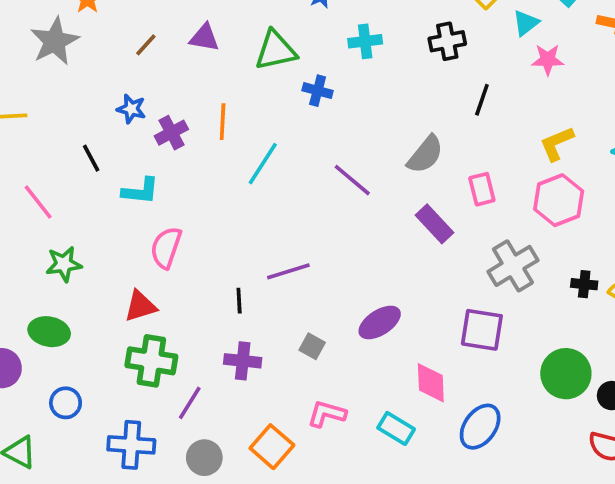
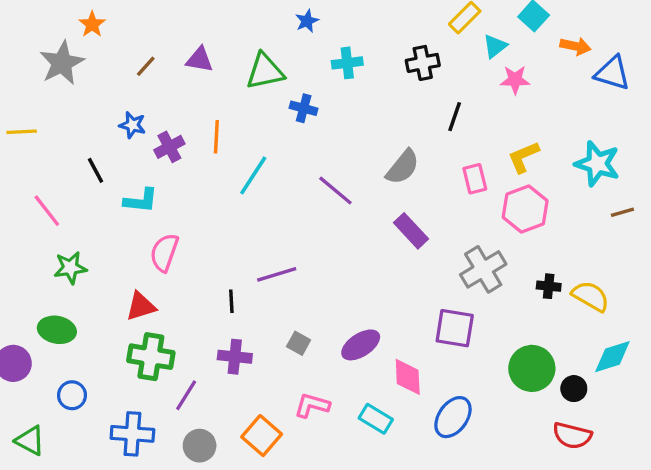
pink rectangle: (482, 189) -> (475, 179), moved
purple ellipse: (380, 322) -> (361, 345), moved

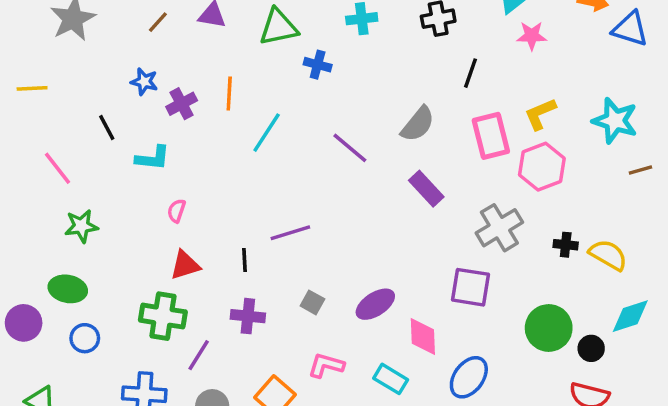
pink rectangle: (475, 179) -> (491, 136), size x1.5
pink semicircle: (164, 253) -> (177, 211), size x0.6
red triangle: (141, 306) -> (185, 265), moved
blue circle: (72, 395) -> (85, 338), moved

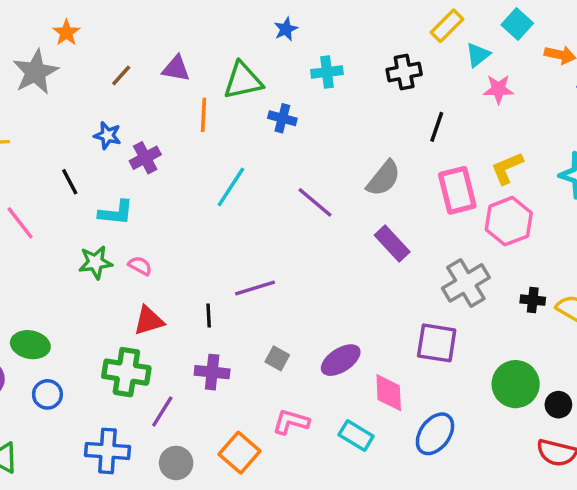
orange line: (229, 93) -> (204, 115), moved
pink semicircle: (177, 211) -> (140, 266), turned 100
green star: (81, 226) -> (95, 262), moved

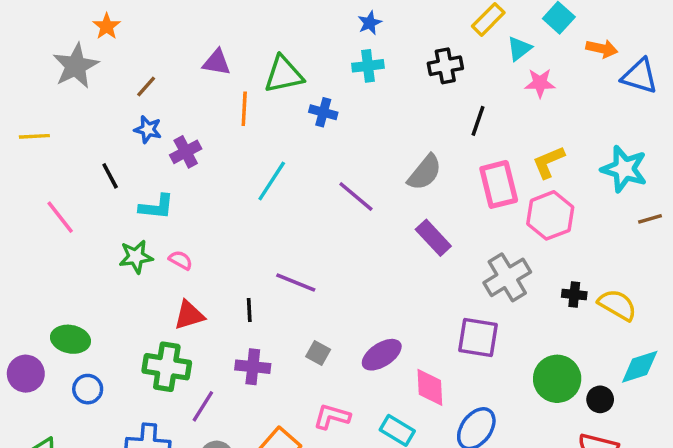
blue star: (286, 29) -> (370, 23), moved
brown line: (121, 75) -> (146, 86), moved
purple line: (255, 288) -> (296, 282), turned 39

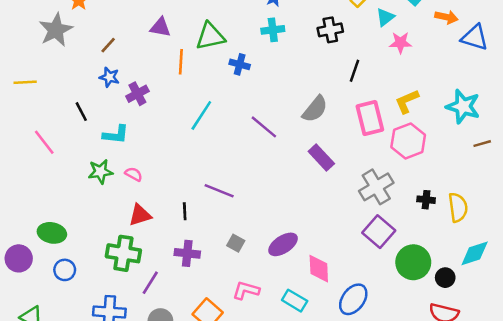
yellow semicircle: (617, 305) -> (458, 207), turned 52
purple square: (478, 338) -> (379, 232), moved, turned 32

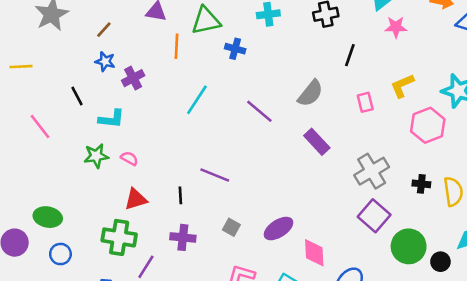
pink rectangle: (370, 118) -> (365, 102), size x0.6
pink hexagon: (408, 141) -> (428, 125), moved

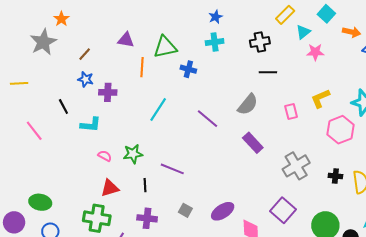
black line: (350, 55) -> (268, 72), moved, turned 72
purple cross: (133, 78) -> (108, 92), turned 30
green star: (96, 156) -> (133, 154), moved
purple square: (374, 216) -> (283, 210), moved

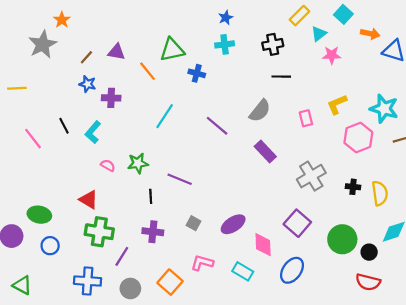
purple triangle: (126, 40) -> (116, 52), moved
orange line: (142, 67) -> (147, 71), turned -42
black line: (63, 106) -> (64, 126), moved
cyan L-shape: (91, 125) -> (93, 132), turned 125
red triangle: (110, 188) -> (89, 200), moved, turned 48

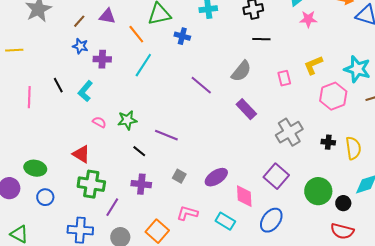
cyan line: (165, 116) -> (143, 65), moved
pink line: (33, 139) -> (29, 97), turned 40
black line: (151, 196) -> (139, 151), turned -48

